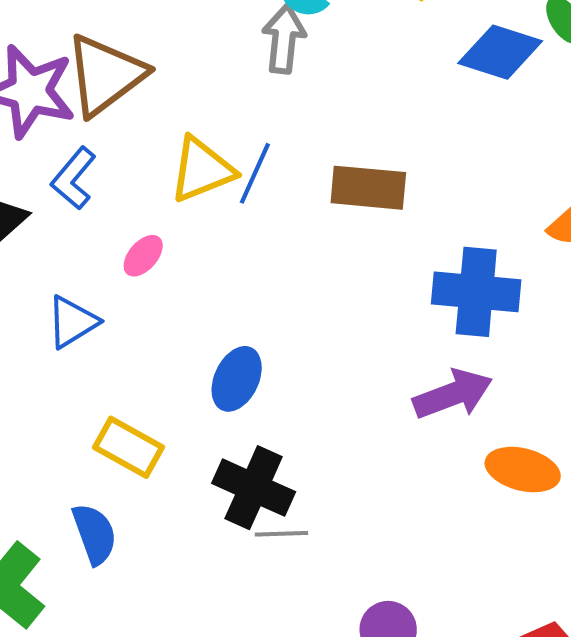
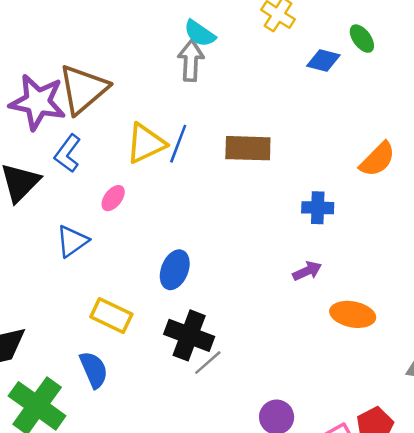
blue diamond: (500, 52) -> (323, 60), size x0.7
blue cross: (476, 292) -> (318, 208), size x0.6
purple arrow: (453, 394) -> (307, 271), size x0.6
gray line: (281, 534) -> (208, 363), turned -36

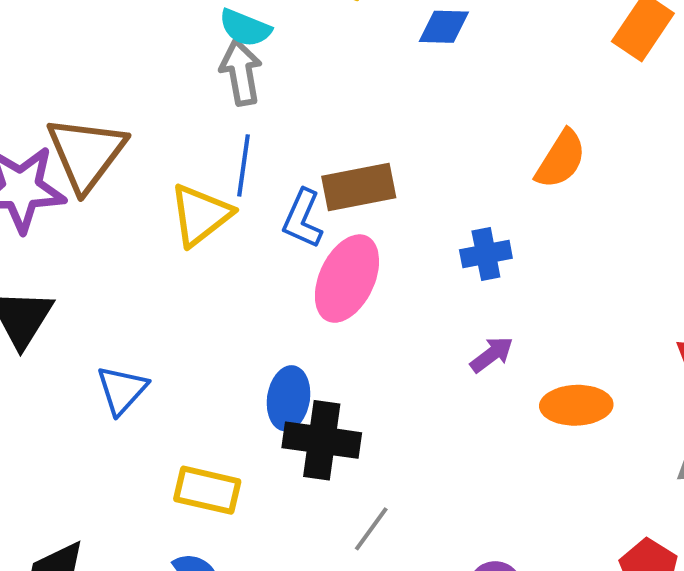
blue line: (178, 144) -> (243, 165), moved
blue L-shape: (68, 153) -> (303, 219), moved
pink ellipse: (113, 198) -> (347, 279), moved, size x2.0
black cross: (189, 335) -> (322, 440), moved

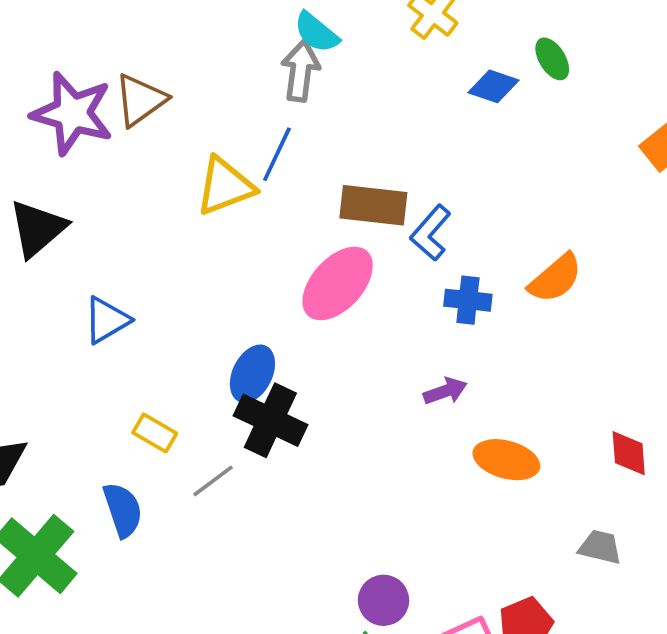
brown triangle: (86, 153) -> (140, 100), size x0.7
orange semicircle: (561, 159) -> (555, 278), moved
blue L-shape: (303, 219) -> (431, 233), moved
yellow rectangle: (207, 490) -> (155, 433), size x0.7
gray line: (371, 529) -> (213, 481), moved

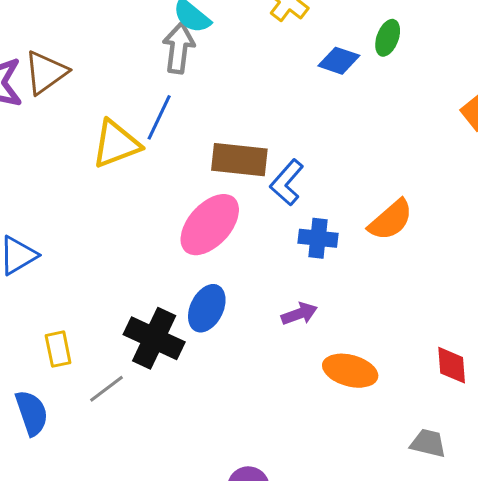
green ellipse: (552, 59) -> (388, 38), turned 52
blue ellipse: (252, 374) -> (207, 308), moved
yellow rectangle: (155, 433) -> (58, 349), turned 48

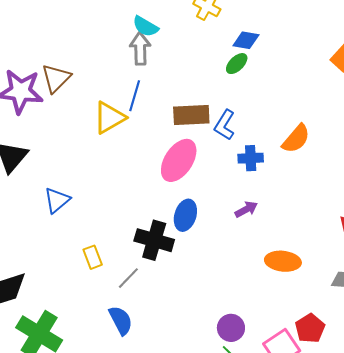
green ellipse: (388, 38) -> (237, 64), moved, turned 35
orange ellipse: (350, 371) -> (283, 261), moved
blue semicircle: (32, 413) -> (121, 320), moved

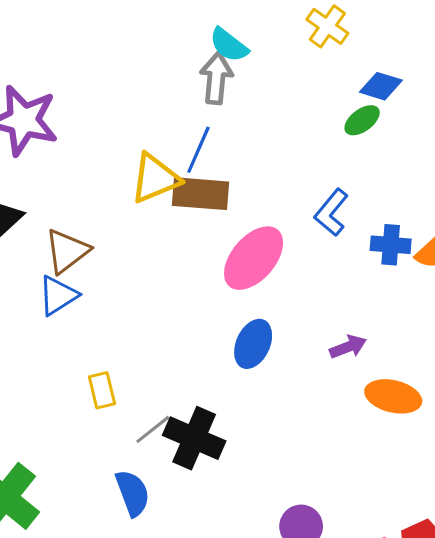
brown triangle: (56, 78) -> (67, 251), moved
brown rectangle: (191, 115) -> (200, 194), moved
blue cross: (251, 158) -> (391, 245), moved
black cross: (154, 240) -> (194, 438), moved
orange ellipse: (283, 261) -> (393, 396), moved

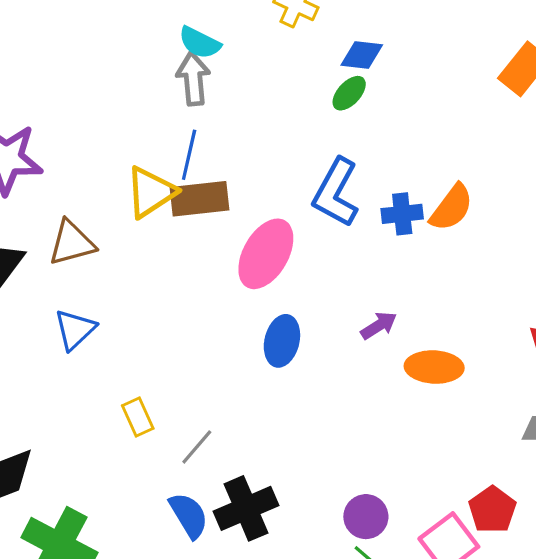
blue L-shape: (331, 213) -> (336, 193), size x1.4
brown triangle: (67, 251) -> (72, 243), moved, turned 33
black cross: (194, 438) -> (246, 508), moved, turned -36

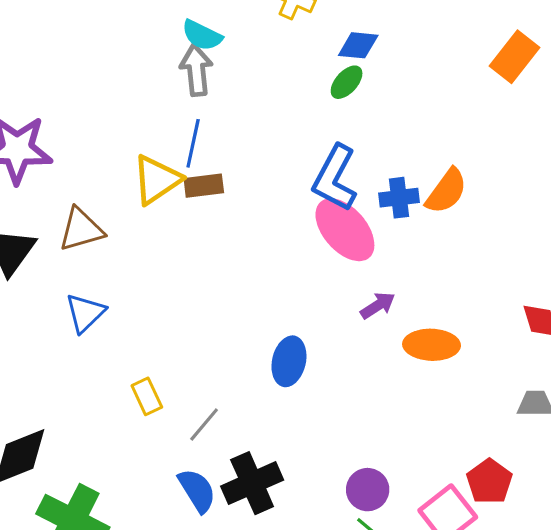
brown rectangle: (200, 199) -> (204, 186), size x0.7
pink ellipse: (266, 254) -> (345, 230), moved, turned -70
blue ellipse: (282, 341) -> (289, 361), moved

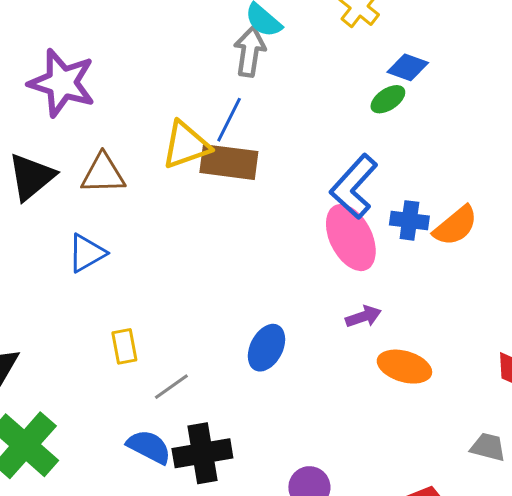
brown rectangle: (204, 186) -> (229, 162), size x1.5
blue semicircle: (197, 490) -> (149, 447), turned -45

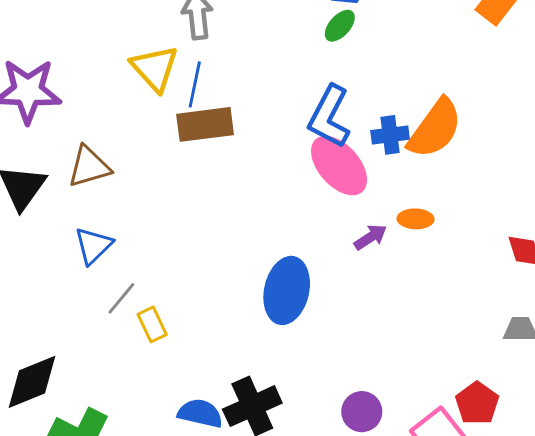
yellow triangle: (186, 145) -> (155, 68), moved, turned -38
orange semicircle: (456, 226) -> (435, 128), size x1.4
blue ellipse: (266, 348) -> (287, 290), size x1.4
orange ellipse: (404, 367) -> (416, 219), moved, size x0.7
gray line: (171, 387) -> (121, 298), moved

